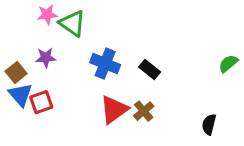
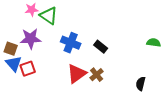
purple star: (46, 58) -> (31, 39), size x1.5
green semicircle: (228, 64) -> (154, 43), turned 48
brown square: (16, 72) -> (11, 49), turned -32

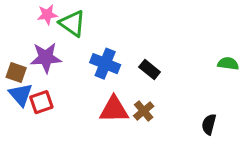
red triangle: (77, 74) -> (114, 110), turned 35

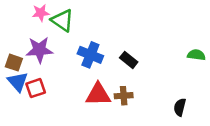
brown cross: (144, 111) -> (124, 96), turned 36

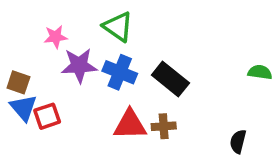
pink star: (41, 13) -> (56, 37), moved
green triangle: (62, 20) -> (118, 27), moved
purple star: (39, 50) -> (79, 65), moved
black rectangle: (129, 60) -> (170, 79), size x1.5

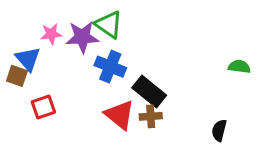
purple star: (79, 65) -> (82, 37), moved
black rectangle: (170, 79) -> (149, 91), moved
blue triangle: (23, 108) -> (28, 59), moved
red triangle: (130, 125) -> (120, 115), turned 40

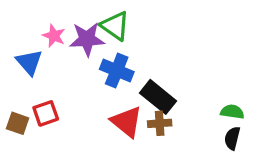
pink star: (51, 34) -> (54, 36), turned 30
green semicircle: (239, 67) -> (232, 112), moved
brown square: (17, 76) -> (18, 123), moved

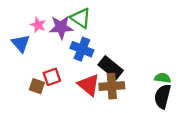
red square: (46, 113) -> (52, 77), moved
brown square: (18, 123) -> (37, 86), moved
brown cross: (160, 123) -> (112, 86), size x1.5
black semicircle: (232, 138) -> (163, 96), size x1.5

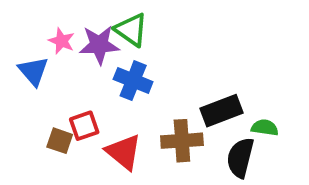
black rectangle: (111, 68) -> (221, 111), moved, turned -60
red triangle: (89, 85) -> (124, 152), moved
black semicircle: (163, 96) -> (240, 158), moved

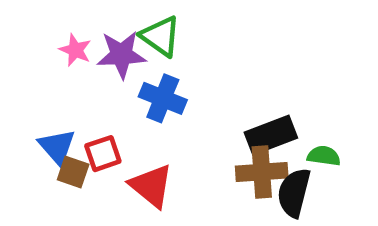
blue triangle: (33, 71) -> (57, 147), moved
brown cross: (182, 141) -> (262, 172), moved

